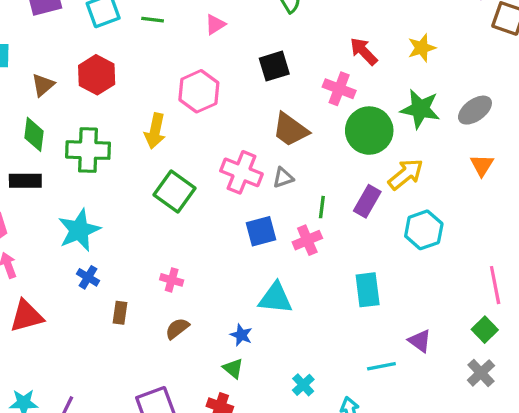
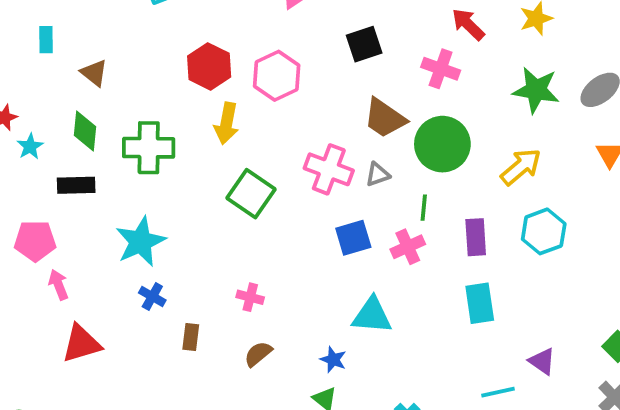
red hexagon: (97, 75) -> (209, 66), moved
brown triangle: (43, 85) -> (94, 73), turned -40
green circle: (369, 131) -> (442, 144), moved
purple rectangle: (367, 201) -> (476, 237), moved, turned -32

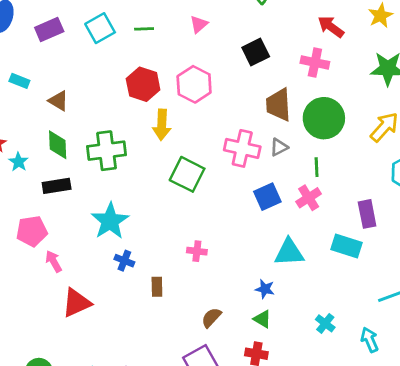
cyan rectangle: (46, 40) -> (19, 81), turned -60
brown trapezoid: (385, 118) -> (278, 105), turned 60
purple rectangle: (476, 237) -> (367, 214), moved
cyan rectangle: (480, 303) -> (346, 246), moved, turned -56
brown semicircle: (258, 354) -> (211, 318), moved

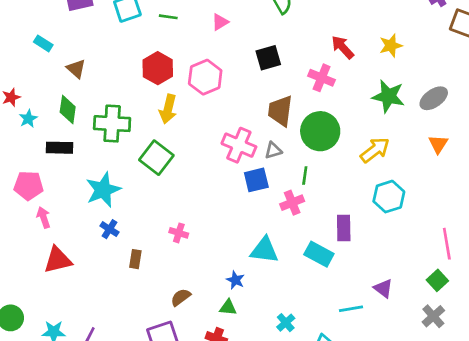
green square: (187, 174) -> (156, 158), moved
blue square: (267, 197) -> (256, 180), moved
green triangle: (262, 319) -> (228, 308), turned -36

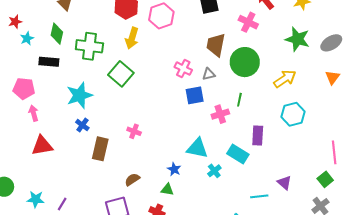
pink cross: (239, 145) -> (183, 69), size x0.7
green line: (305, 176) -> (239, 100), moved
brown rectangle: (135, 259) -> (100, 149), size x1.6
cyan cross: (286, 323) -> (214, 171), moved

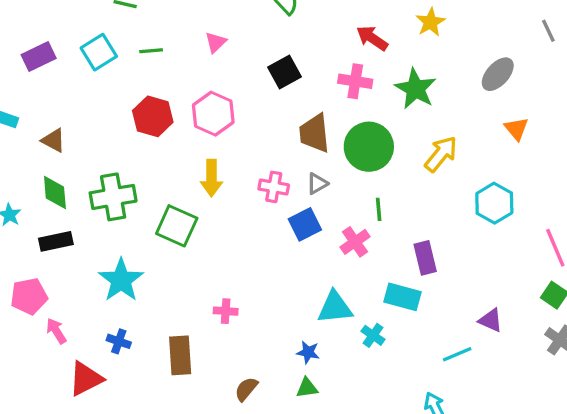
yellow arrow: (132, 38) -> (212, 178), moved
green star: (297, 39) -> (416, 89), moved, turned 30
cyan hexagon: (293, 114) -> (494, 203), moved
blue cross: (82, 125) -> (119, 341), moved

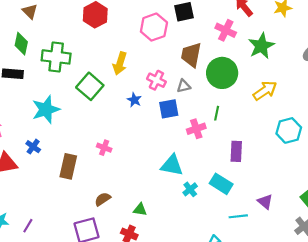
pink hexagon: (213, 114) -> (154, 27), moved
cyan rectangle: (402, 297) -> (221, 184), moved
blue star: (308, 352) -> (134, 100), moved

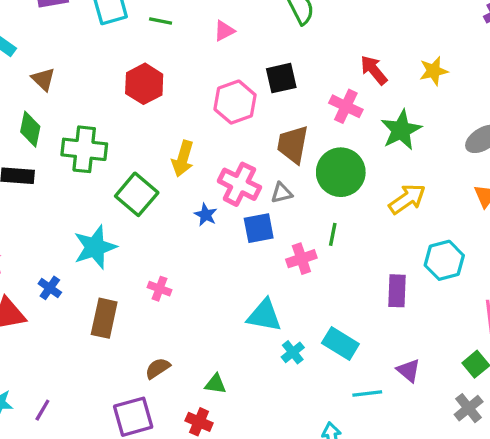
pink cross: (156, 80) -> (239, 184), size x1.4
cyan star: (46, 109) -> (95, 247), moved
purple rectangle: (236, 151) -> (397, 291), moved

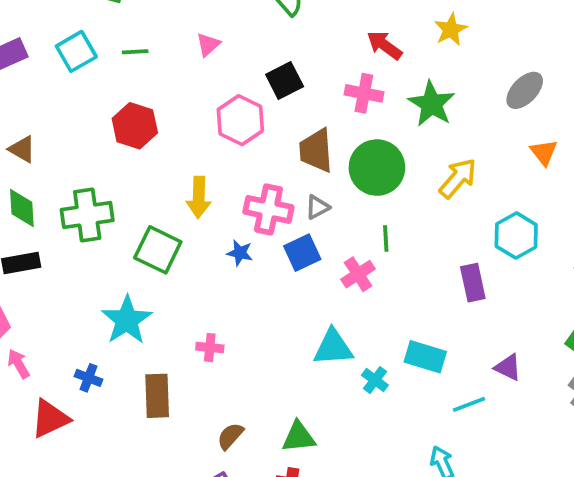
green triangle: (215, 384) -> (299, 437), size x1.4

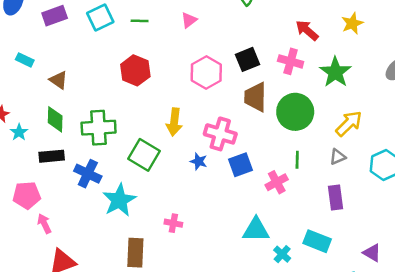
black square: (285, 80) -> (247, 59), moved
gray triangle: (317, 207) -> (338, 157), moved
purple rectangle: (473, 283) -> (336, 197), moved
blue cross: (89, 378) -> (88, 174), moved, size x1.5

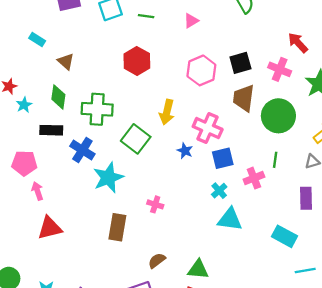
cyan cross: (282, 254) -> (219, 191), moved

